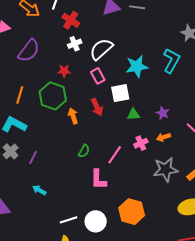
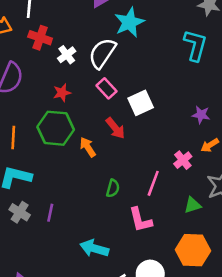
red cross: (71, 20) -> (40, 38), moved
cyan star: (137, 66) -> (129, 22), moved
green triangle: (133, 114) -> (193, 205), moved
cyan arrow: (39, 190) -> (94, 248), moved, size x1.5

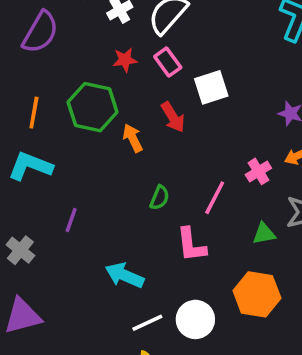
red star: (62, 93) -> (125, 60), moved
gray cross: (20, 212) -> (20, 250), moved

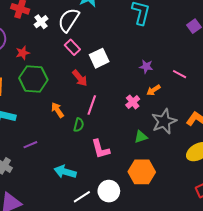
red star: (125, 60) -> (23, 53), moved
orange arrow: (133, 138) -> (57, 110), moved
pink line: (215, 198) -> (92, 105), moved
purple line: (71, 220) -> (30, 145), turned 56

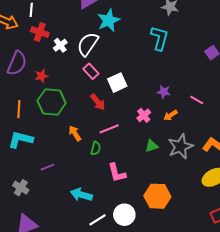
pink cross: (133, 102) -> (144, 115), moved
pink line: (92, 105) -> (109, 129), turned 48
green triangle: (141, 137) -> (152, 146), moved

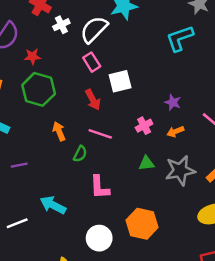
cyan L-shape: (160, 38) -> (180, 38), turned -135
pink line: (109, 129) -> (100, 134), turned 30
white line: (98, 220) -> (17, 223), moved

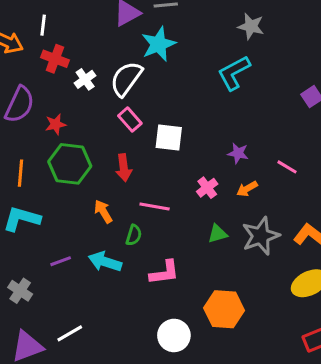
white square: (120, 81) -> (169, 138), turned 30
red arrow: (93, 100) -> (124, 168), moved, turned 30
pink L-shape: (100, 187) -> (164, 273), turned -85
cyan arrow: (53, 205) -> (105, 262), moved

